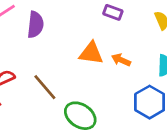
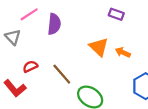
orange triangle: (91, 53) -> (99, 47), turned 36

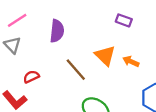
pink line: (29, 14) -> (17, 20), moved
brown line: (62, 74) -> (76, 70), moved

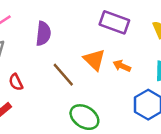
purple rectangle: (124, 20) -> (114, 22), size x1.6
red semicircle: (31, 77) -> (16, 82), turned -91

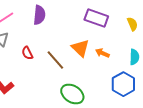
purple semicircle: (43, 34) -> (39, 15), moved
red semicircle: (16, 82) -> (27, 53), moved

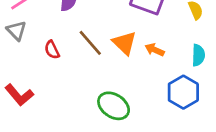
brown line: (55, 60) -> (90, 43), moved

